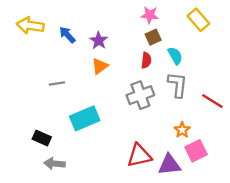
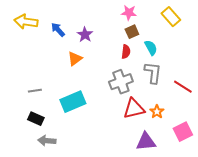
orange triangle: (100, 66) -> (75, 59), moved
gray line: (57, 84) -> (35, 91), moved
pink square: (196, 151) -> (183, 132), moved
red triangle: (139, 155) -> (134, 109), moved

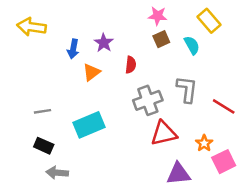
blue arrow: (58, 30) -> (73, 49), moved, turned -126
cyan semicircle: (151, 48) -> (192, 45), moved
red semicircle: (126, 52) -> (131, 65), moved
orange star: (157, 112) -> (204, 143), moved

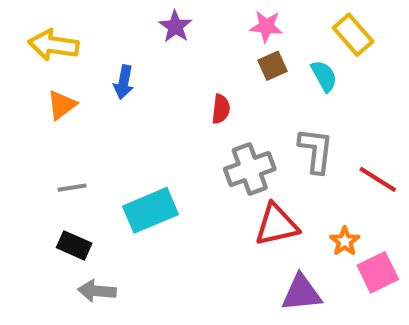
purple star: (104, 43) -> (175, 26), moved
orange triangle: (91, 72) -> (62, 105), moved

